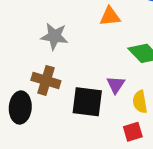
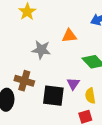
gray star: (54, 36) -> (41, 50), moved

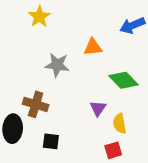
black square: (53, 96) -> (51, 141), moved, size x0.6

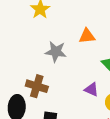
purple triangle: (98, 108) -> (91, 90), turned -40

